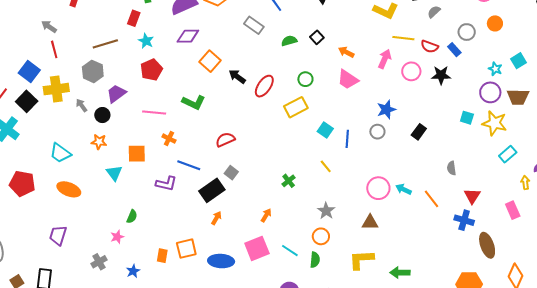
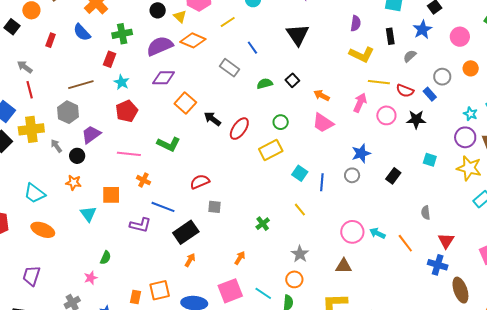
cyan square: (467, 118) -> (430, 160), moved
gray square: (231, 173) -> (214, 207), moved, turned -32

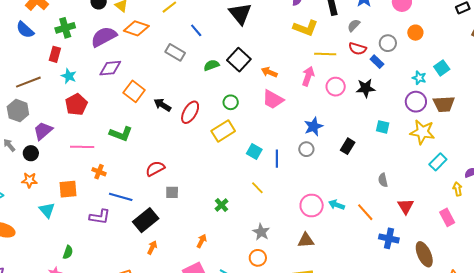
black square: (292, 80) -> (239, 60), size x1.6
red semicircle: (405, 91) -> (358, 49), moved
blue cross: (438, 265) -> (389, 238), moved

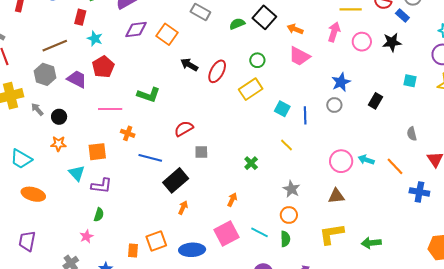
orange square: (134, 91) -> (167, 34), moved
purple trapezoid: (43, 131) -> (77, 79), moved, turned 70
purple L-shape: (100, 217) -> (101, 186), moved

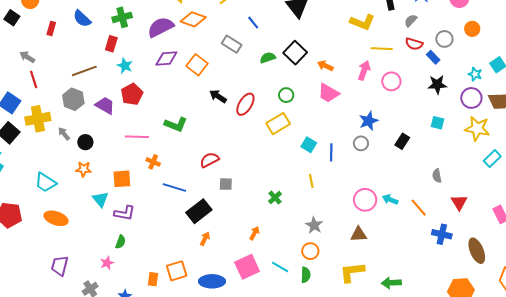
black star: (392, 42) -> (437, 85), moved
yellow line: (286, 145) -> (311, 181), turned 32
purple trapezoid: (27, 241) -> (60, 266), moved

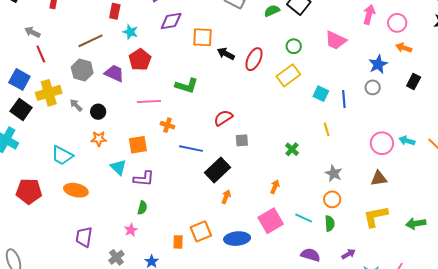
orange square: (197, 65) -> (202, 37), moved, turned -30
orange arrow: (325, 66) -> (404, 48), moved

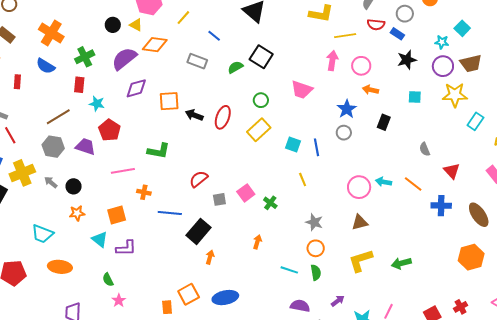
green semicircle: (142, 208) -> (108, 280), moved, turned 144
pink square: (271, 221) -> (246, 193), moved, size x0.7

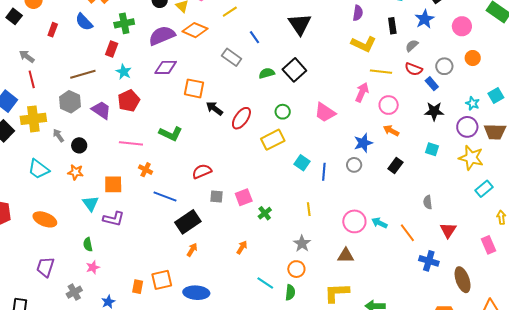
yellow line: (303, 179) -> (309, 209), moved
cyan trapezoid: (42, 234) -> (39, 169), moved

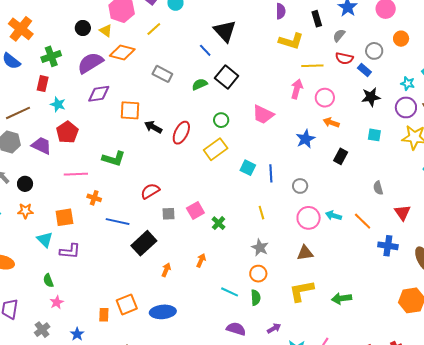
blue line: (255, 37) -> (205, 50), moved
gray circle: (354, 165) -> (300, 186), moved
orange arrow: (192, 250) -> (166, 270), moved

